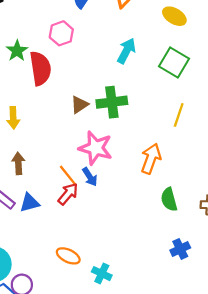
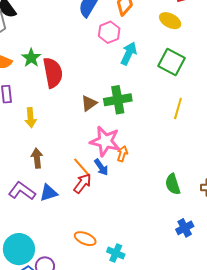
pink hexagon: (61, 33) -> (109, 32), moved
orange arrow: (151, 159) -> (122, 154), moved, size x0.6

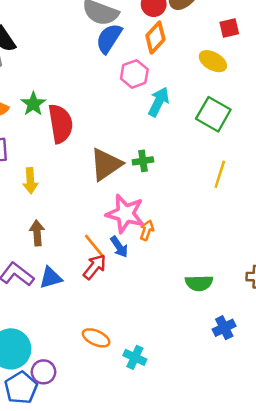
green cross: (118, 100) -> (143, 161), size x0.6
brown triangle: (89, 103) -> (106, 164), size x1.6
green semicircle: (173, 184) -> (199, 283), moved, turned -75

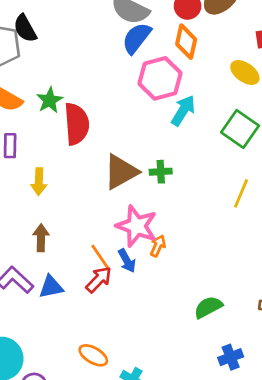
orange diamond: (155, 38) -> (186, 42), turned -36
pink hexagon: (134, 74) -> (160, 78), size x1.4
green semicircle: (199, 283) -> (208, 307), turned 148

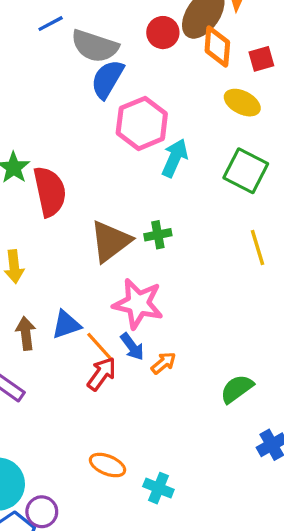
orange diamond: (186, 42) -> (217, 47), moved
yellow line: (241, 193) -> (257, 248), turned -32
orange arrow: (158, 246) -> (164, 363), moved, turned 35
blue triangle: (51, 287) -> (66, 325), moved

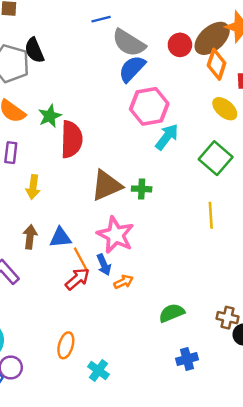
orange ellipse: (107, 465) -> (66, 345), turned 70

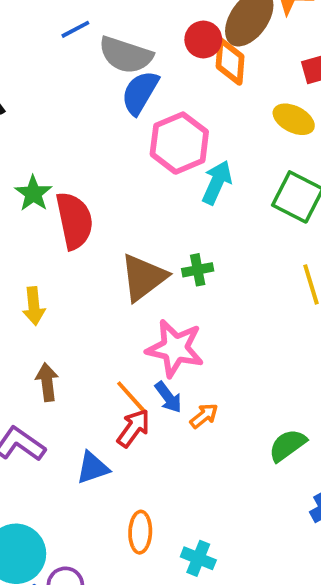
orange diamond: (217, 64) -> (230, 62), moved
blue triangle: (60, 238) -> (93, 468), moved

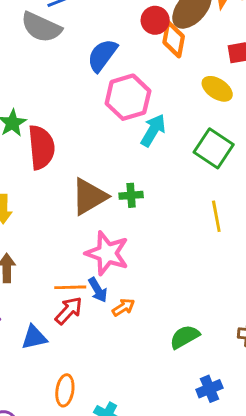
gray semicircle: (126, 55) -> (41, 27), moved
orange line: (132, 398) -> (70, 287), turned -56

